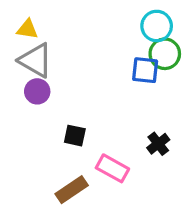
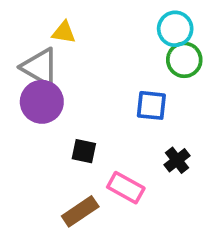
yellow triangle: (27, 29) -> (64, 32), moved
blue square: (145, 70) -> (151, 105), moved
purple circle: (37, 91) -> (42, 102), size x1.5

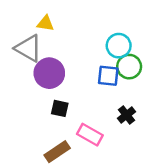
cyan circle: (175, 29) -> (119, 46), moved
green circle: (184, 60) -> (129, 67), moved
purple circle: (42, 102) -> (49, 73), moved

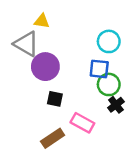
green circle: (129, 67) -> (109, 84), moved

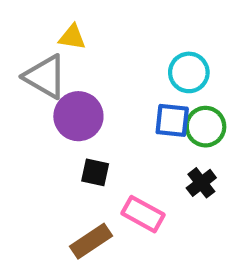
green circle: (109, 84) -> (206, 127), moved

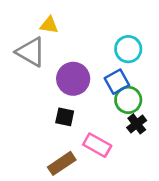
purple circle: (78, 116) -> (73, 79), moved
blue square: (172, 120) -> (117, 82), turned -35
green circle: (206, 127) -> (128, 100), moved

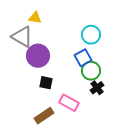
purple circle: (73, 79) -> (38, 56), moved

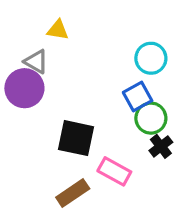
gray triangle: (22, 37) -> (36, 62), size x0.7
purple circle: (38, 56) -> (24, 88), moved
black square: (46, 83) -> (76, 138), size x1.6

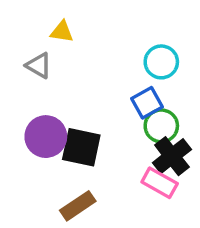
purple circle: (24, 88) -> (46, 137), moved
black cross: (161, 146) -> (172, 156), size x1.5
pink rectangle: (114, 171) -> (160, 183), moved

